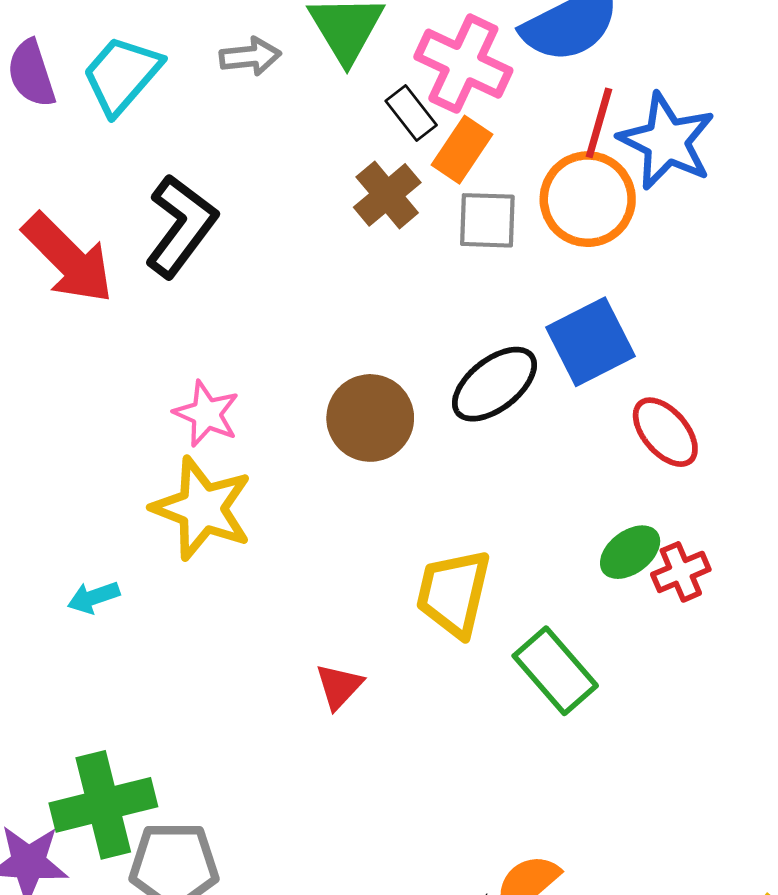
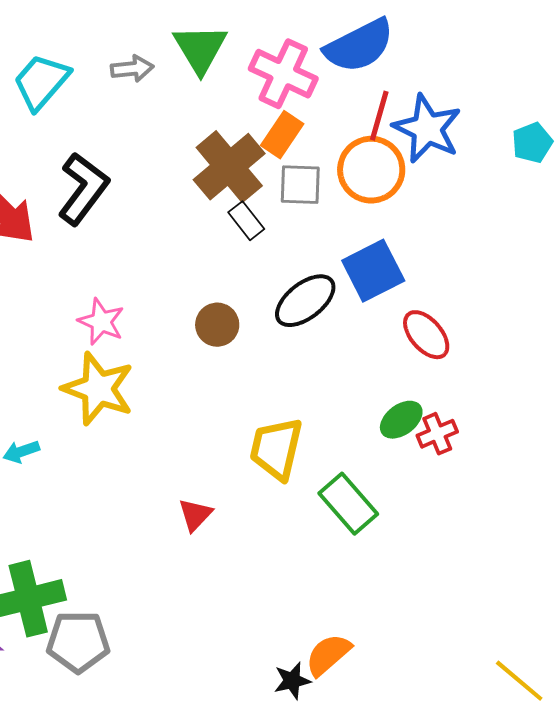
black rectangle: (411, 113) -> (246, 221), moved
brown cross: (387, 195) -> (229, 167), size x1.5
brown circle: (370, 418) -> (217, 325), size x0.7

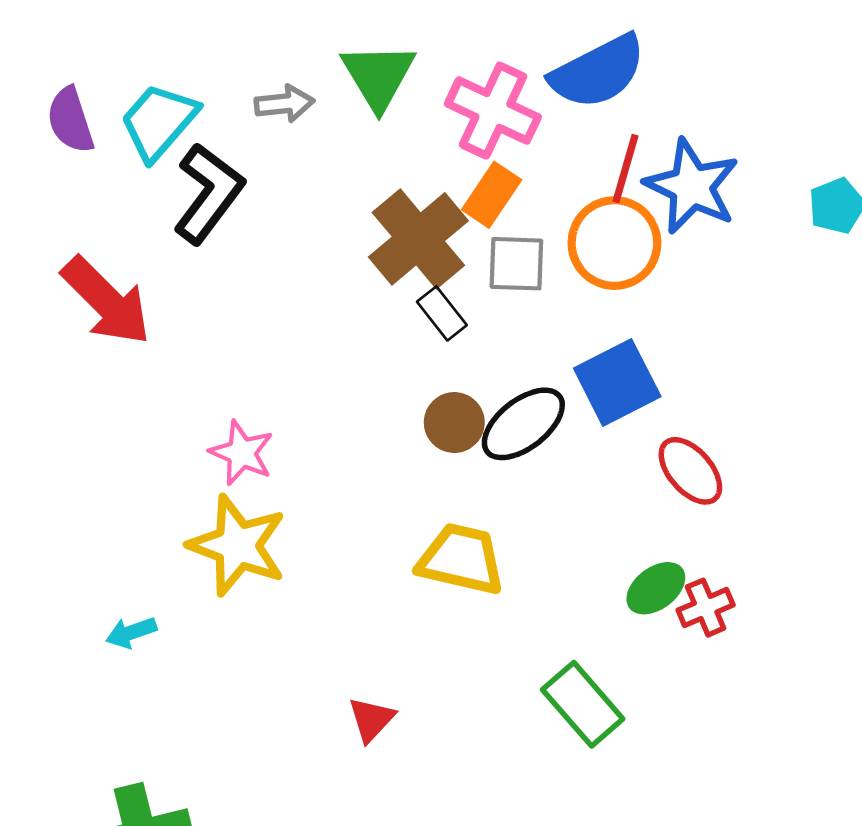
black L-shape: (83, 189) -> (208, 193), moved
brown circle: (217, 325) -> (454, 423), moved
yellow trapezoid: (276, 449) -> (461, 559), moved, turned 90

